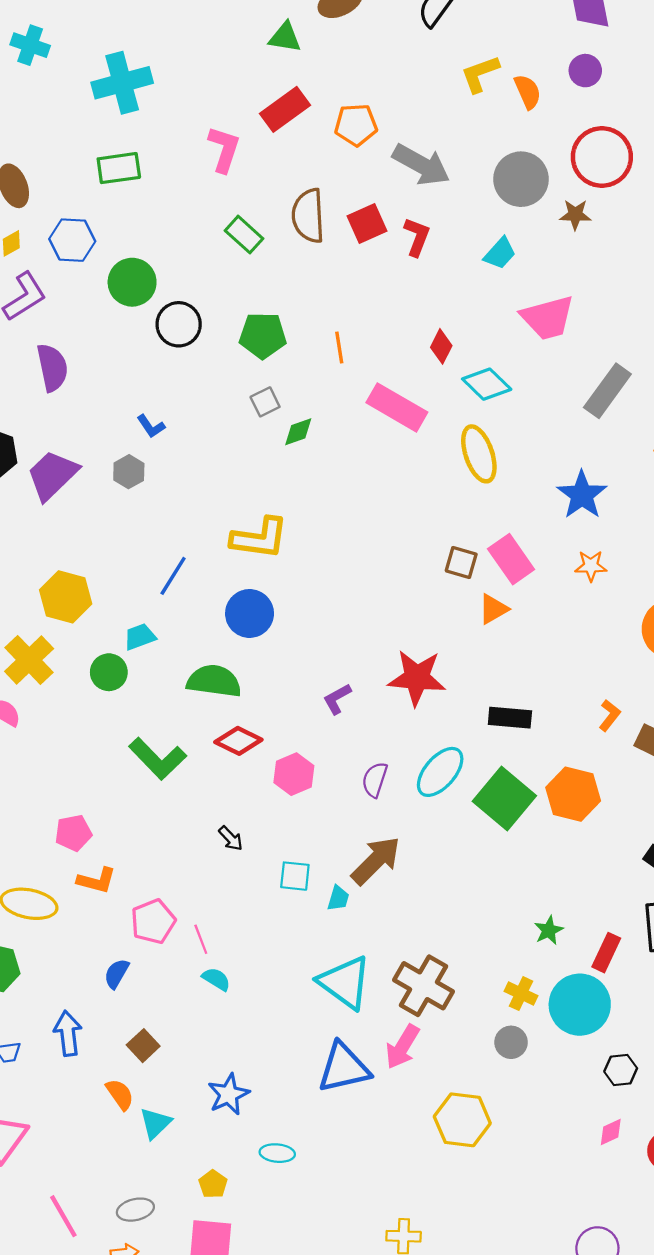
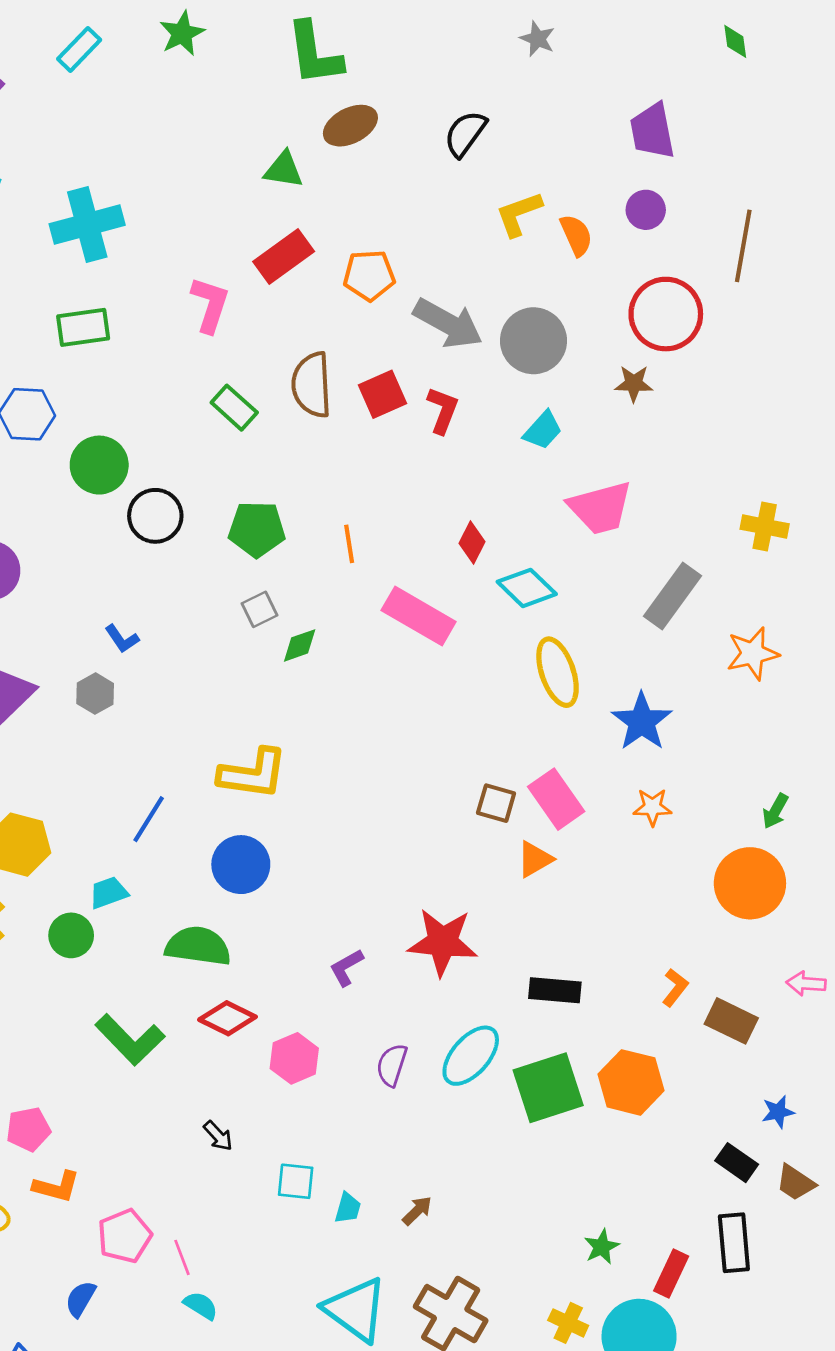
gray circle: (521, 179) -> (533, 341), moved
yellow ellipse: (479, 454) -> (558, 672), moved
green square: (504, 799) -> (548, 1088), turned 32
brown arrow: (376, 861) -> (417, 1211), moved, size x0.5

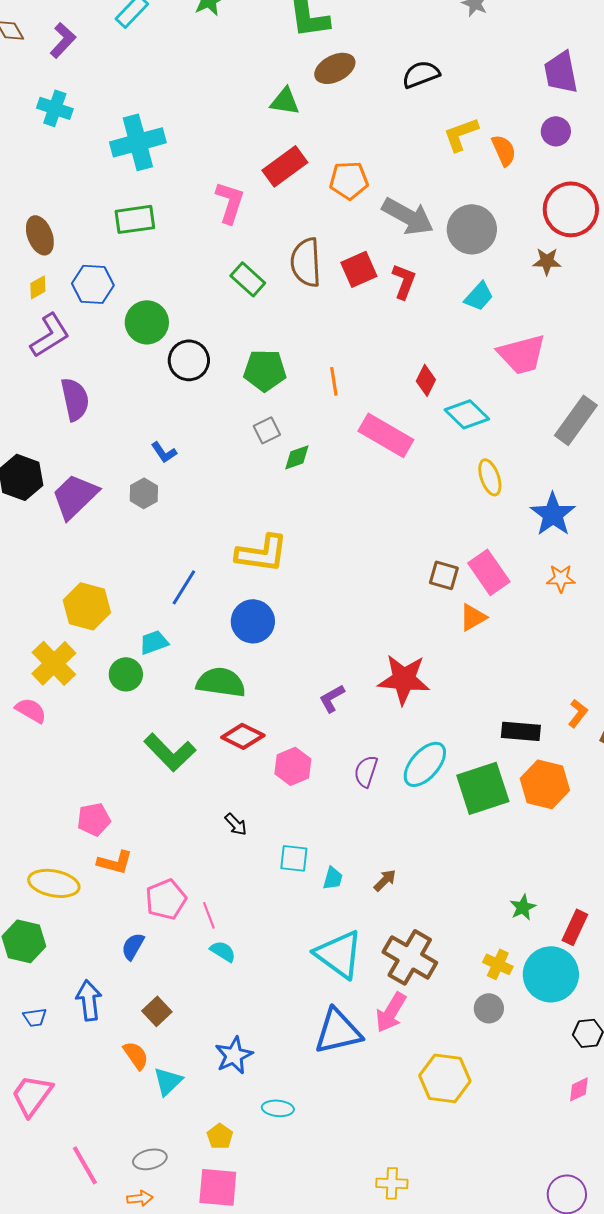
black semicircle: (465, 134) -> (421, 74), turned 33
yellow ellipse: (558, 672) -> (490, 477), size x0.7
black rectangle: (555, 990) -> (521, 731), moved

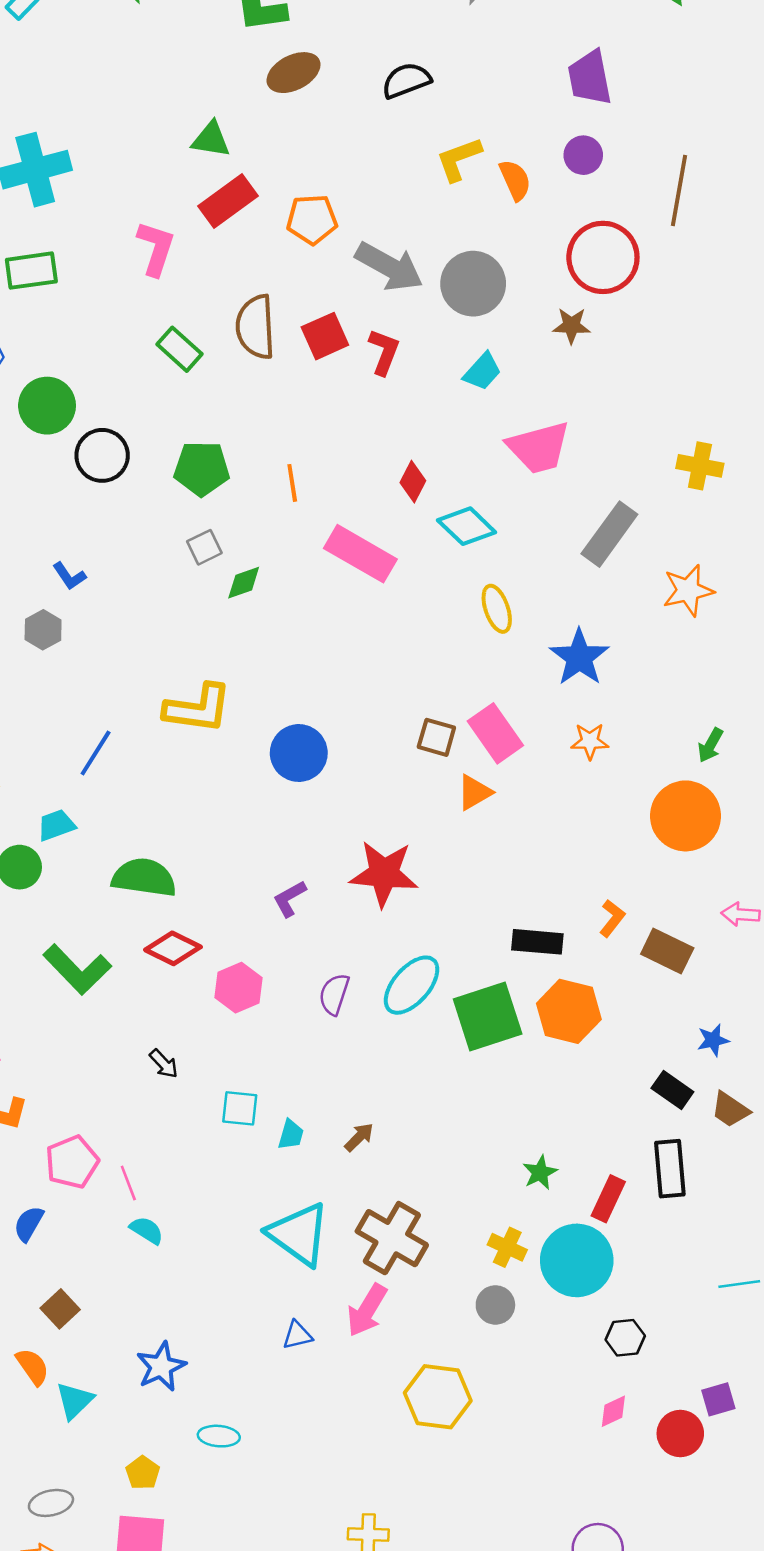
green triangle: (285, 101) -> (211, 139), moved
blue circle: (253, 621) -> (299, 753), moved
blue triangle: (338, 1031) -> (297, 1335), size x0.5

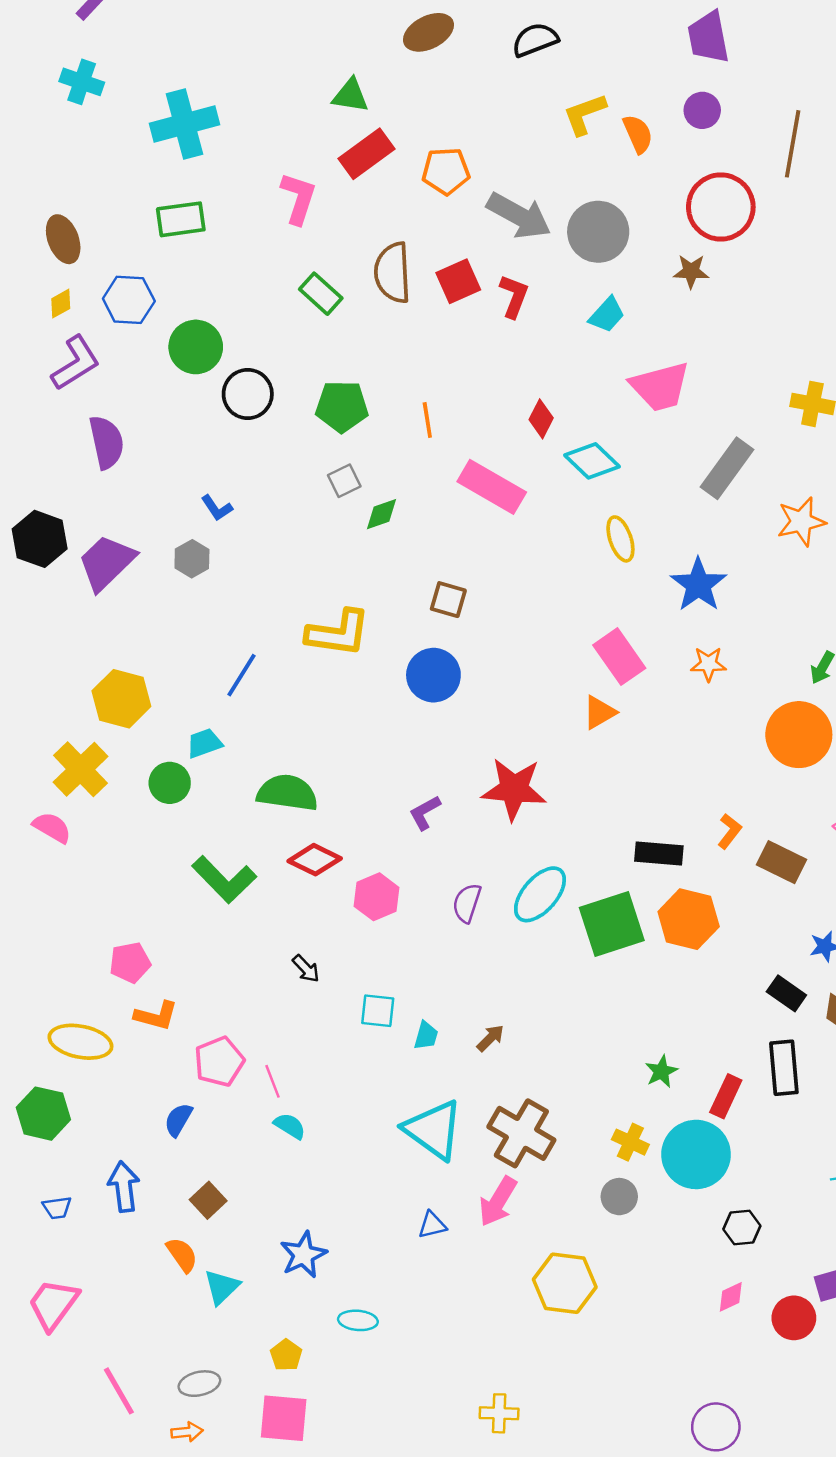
brown square: (436, 737) -> (448, 600), moved

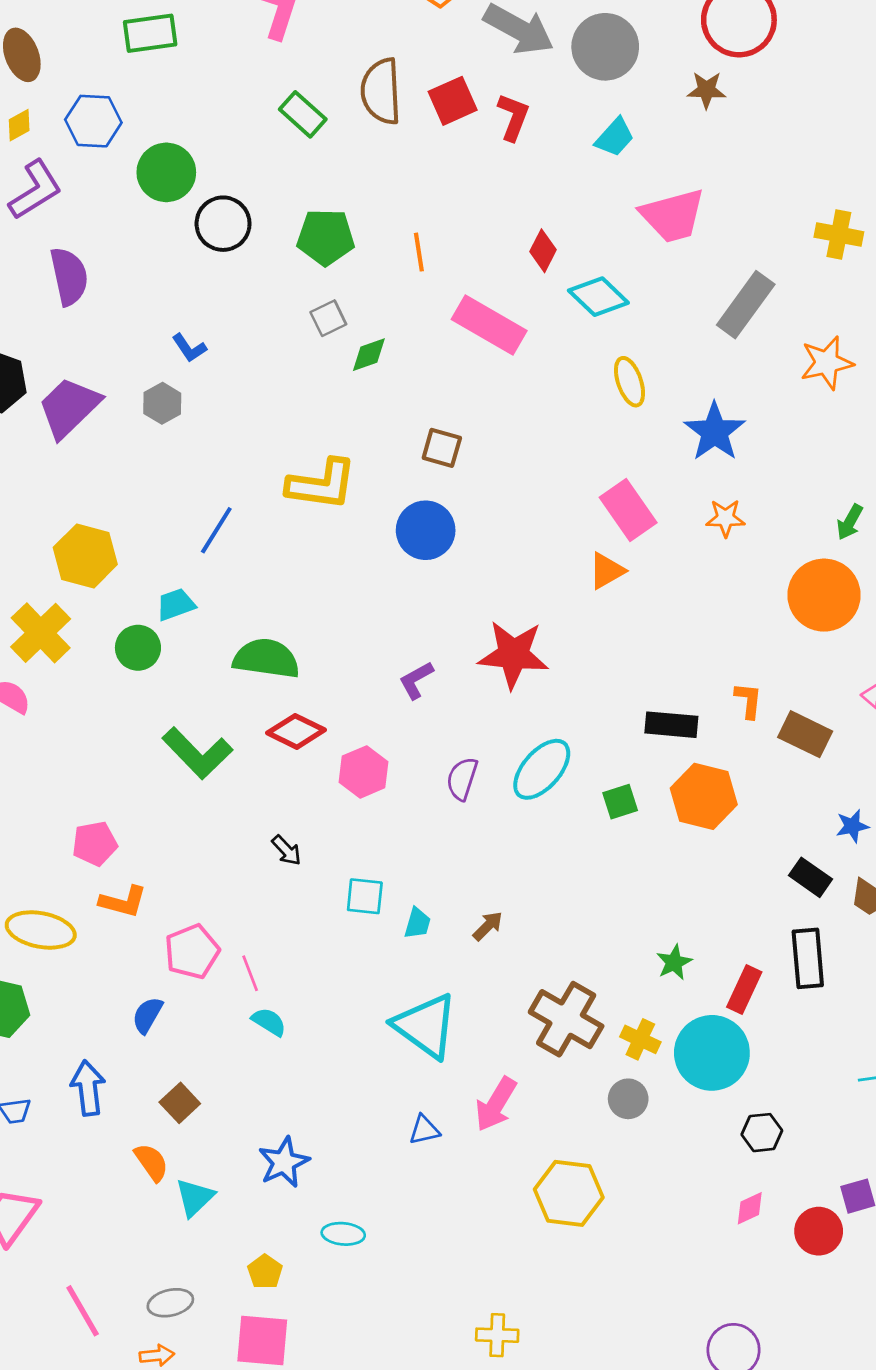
orange L-shape: (729, 831) -> (748, 700), turned -32
green square: (612, 924) -> (620, 802), size x0.5
brown cross: (521, 1133) -> (566, 1019), moved

